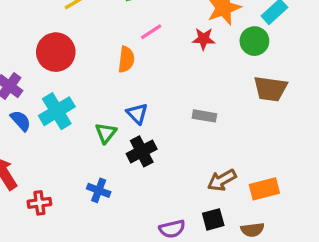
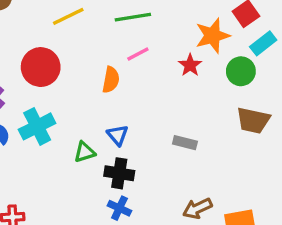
red star: (204, 39) -> (190, 65), turned 30
green triangle: (106, 133) -> (85, 152), turned 30
black cross: (142, 151) -> (119, 173), turned 32
blue cross: (99, 190) -> (119, 208), moved

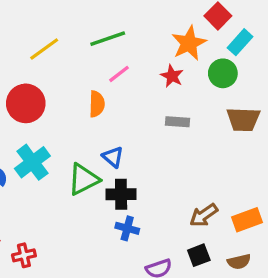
gray rectangle: (185, 143) -> (178, 122), moved
green triangle: (85, 152) -> (83, 179), size x1.5

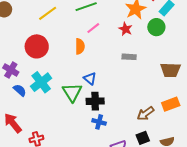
brown trapezoid: (243, 119) -> (171, 70), moved
green triangle: (83, 179) -> (72, 92), turned -35
orange rectangle: (247, 220) -> (171, 104), moved

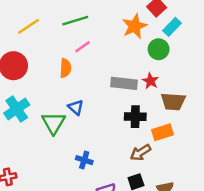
red star: (125, 29) -> (150, 81), moved
gray rectangle: (129, 57) -> (124, 83), size x1.5
black cross: (95, 101) -> (135, 117), moved
orange rectangle: (171, 104) -> (162, 132), moved

